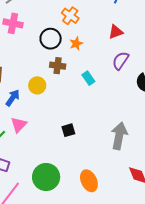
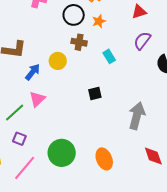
black square: (68, 130) -> (95, 94), moved

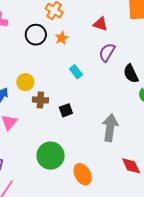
red triangle: (139, 12) -> (100, 24), turned 42
brown cross: (79, 42) -> (40, 100), moved
green circle: (62, 153) -> (51, 156), moved

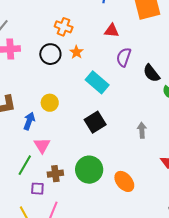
cyan rectangle: (76, 72) -> (97, 82), size x1.6
brown cross: (40, 100) -> (55, 174), moved
black square: (66, 110) -> (95, 122), size x1.5
gray arrow: (110, 128) -> (142, 130), size x0.6

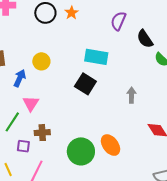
cyan rectangle: (97, 82) -> (96, 57), moved, turned -35
black square: (95, 122) -> (85, 84), turned -30
green circle: (89, 170) -> (81, 151), moved

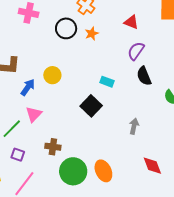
black semicircle: (145, 39) -> (144, 76), moved
cyan rectangle: (96, 57) -> (107, 82), size x0.6
brown cross: (42, 133) -> (53, 147), moved

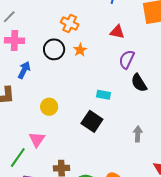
yellow circle: (52, 75) -> (49, 107), moved
blue arrow: (28, 87) -> (24, 70), moved

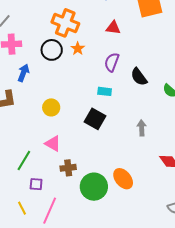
orange cross: (70, 23) -> (65, 23), size x1.5
purple semicircle: (127, 59) -> (112, 62), moved
pink triangle: (37, 139) -> (53, 144), moved, turned -30

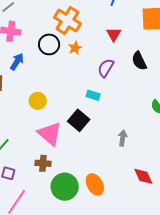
red triangle: (113, 28) -> (114, 34), turned 42
black semicircle: (139, 77) -> (139, 61), moved
pink triangle: (53, 144) -> (50, 134), moved, size x1.5

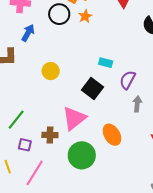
purple semicircle: (106, 68) -> (128, 80), moved
pink triangle: (50, 134) -> (74, 118), moved, turned 44
brown cross: (43, 163) -> (50, 135), moved
orange ellipse: (95, 184) -> (112, 135), moved

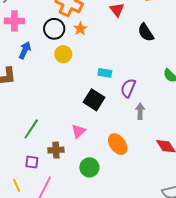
yellow circle: (51, 71) -> (63, 54), moved
pink triangle: (74, 118) -> (78, 131), size x0.6
green line: (16, 120) -> (31, 129), moved
green circle: (82, 155) -> (89, 167), size x0.7

